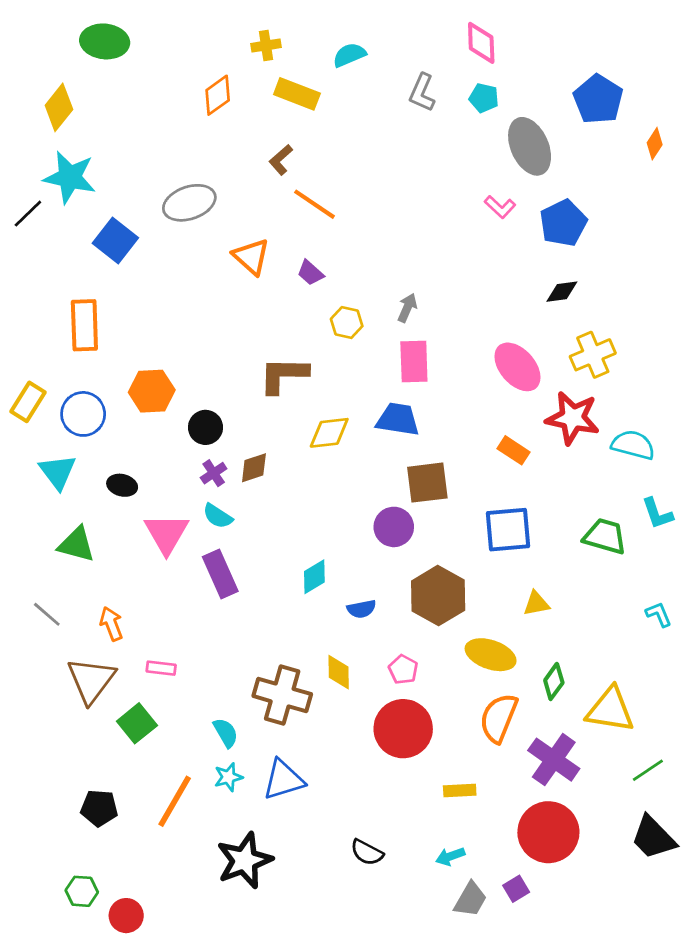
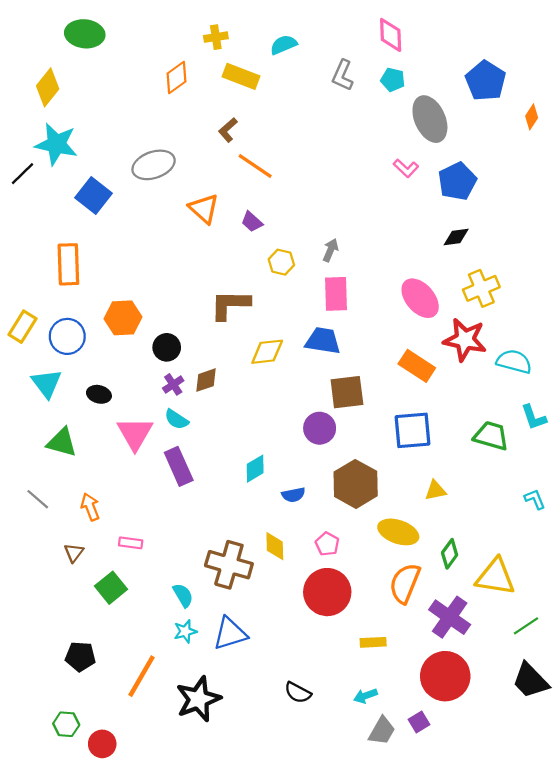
orange rectangle: (513, 450) -> (417, 366), size x1.4
brown triangle: (91, 680) -> (74, 553), size x0.5
orange line: (175, 801) -> (142, 676), moved

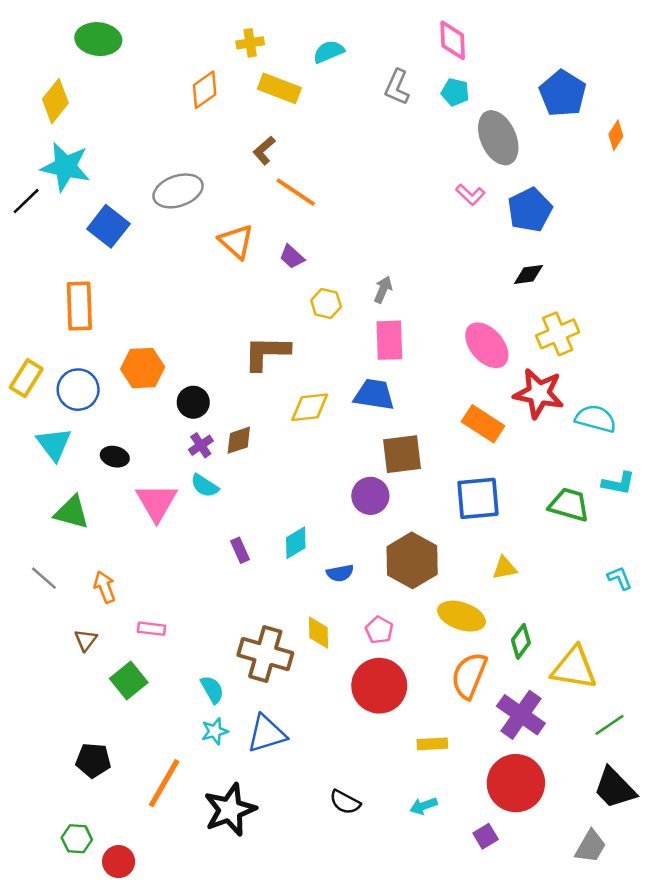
cyan L-shape: (534, 417) -> (618, 483), turned -60
purple rectangle: (179, 466) -> (240, 550), moved, size x0.6
gray trapezoid: (382, 731) -> (591, 846), moved

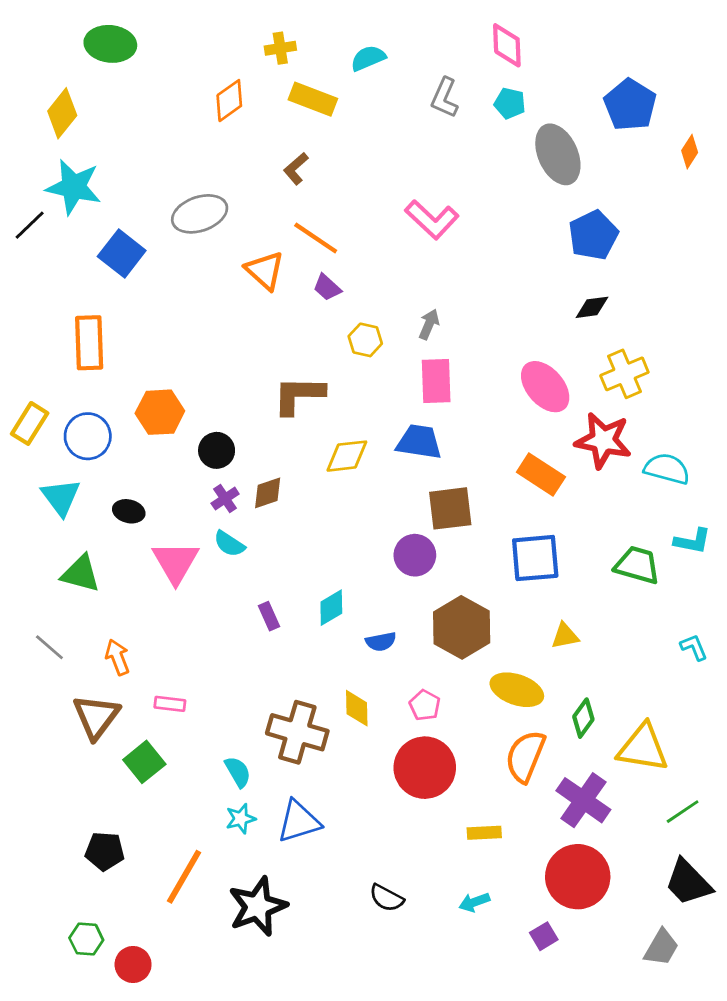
orange line: (296, 192) -> (316, 238), moved
pink L-shape: (470, 195) -> (432, 220), moved, size x1.6
brown triangle: (86, 640) -> (96, 717), size x1.8

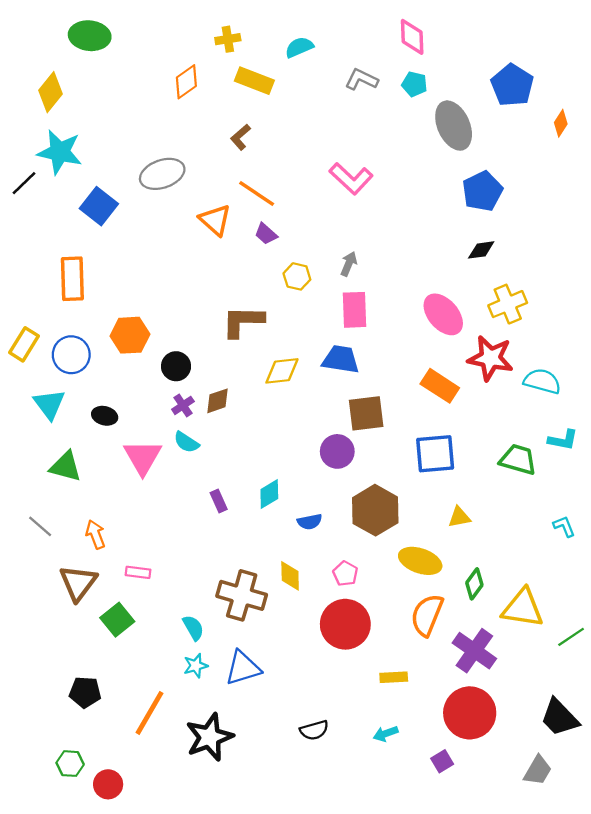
gray L-shape: (445, 98) -> (361, 79), turned 92
green line: (683, 812) -> (571, 637), moved
black semicircle: (387, 898) -> (314, 730), turned -44

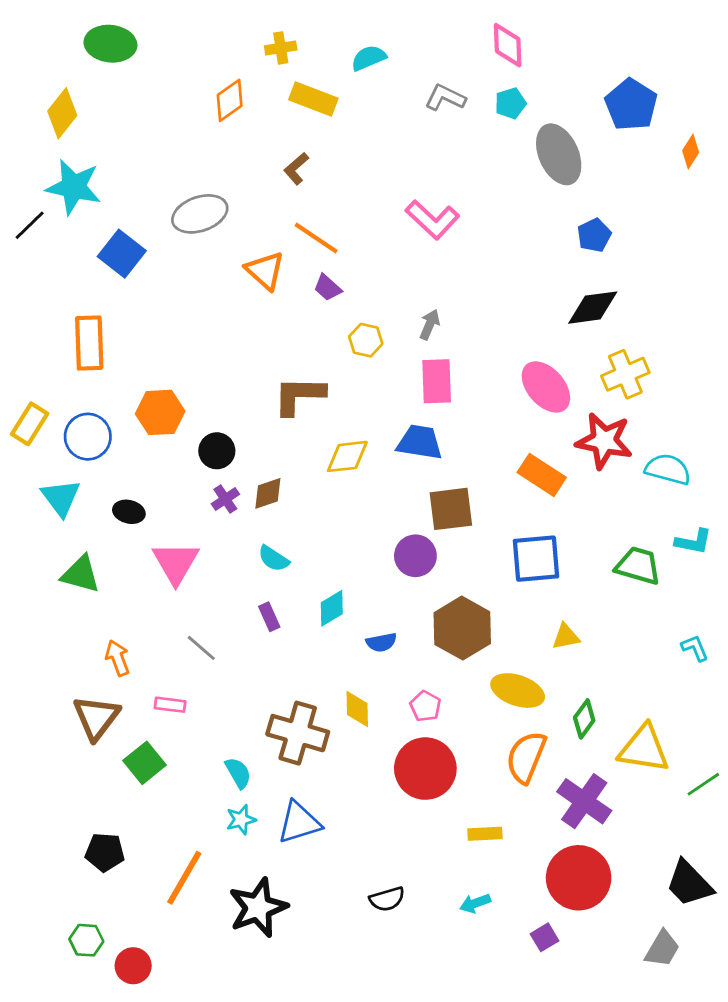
cyan pentagon: (414, 84) -> (510, 103), turned -30
blue pentagon: (482, 191) -> (594, 235), size x0.7
black diamond: (481, 250) -> (593, 308), size x1.5
cyan semicircle: (186, 442) -> (274, 559), moved
gray line: (40, 526) -> (201, 648), moved

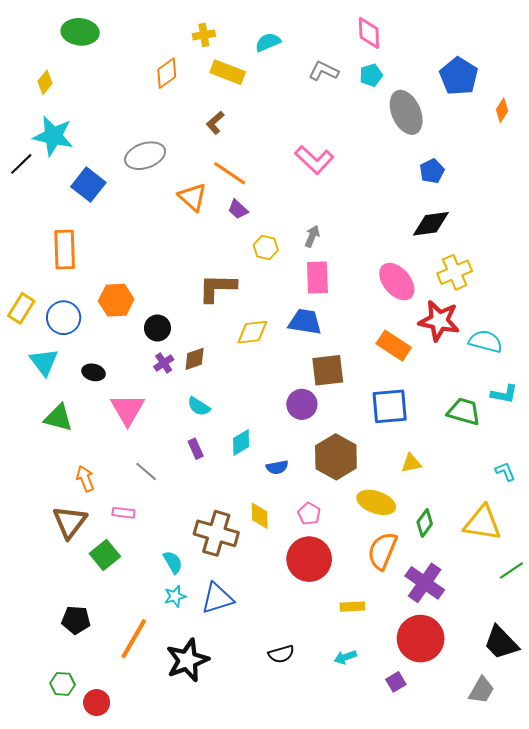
yellow diamond: (62, 113) -> (45, 82), size x0.7
yellow triangle: (644, 749) -> (482, 523), moved

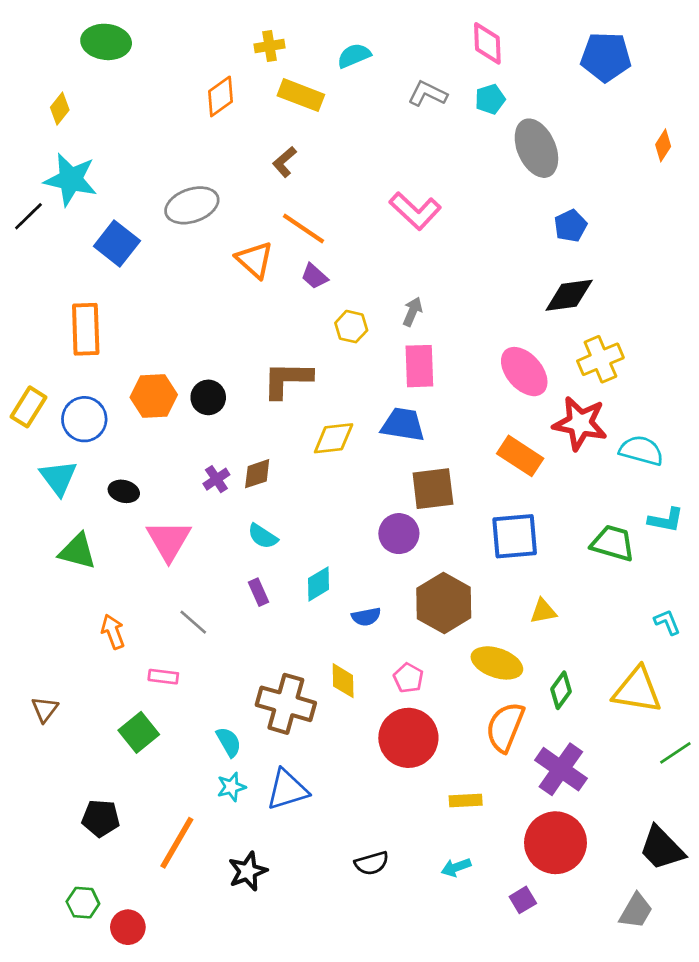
blue pentagon: (459, 76) -> (606, 57), moved, turned -30
black circle: (157, 328) -> (208, 397), moved
brown triangle: (70, 522) -> (45, 709), moved, size x0.6
black star: (187, 660) -> (248, 871), size x0.7

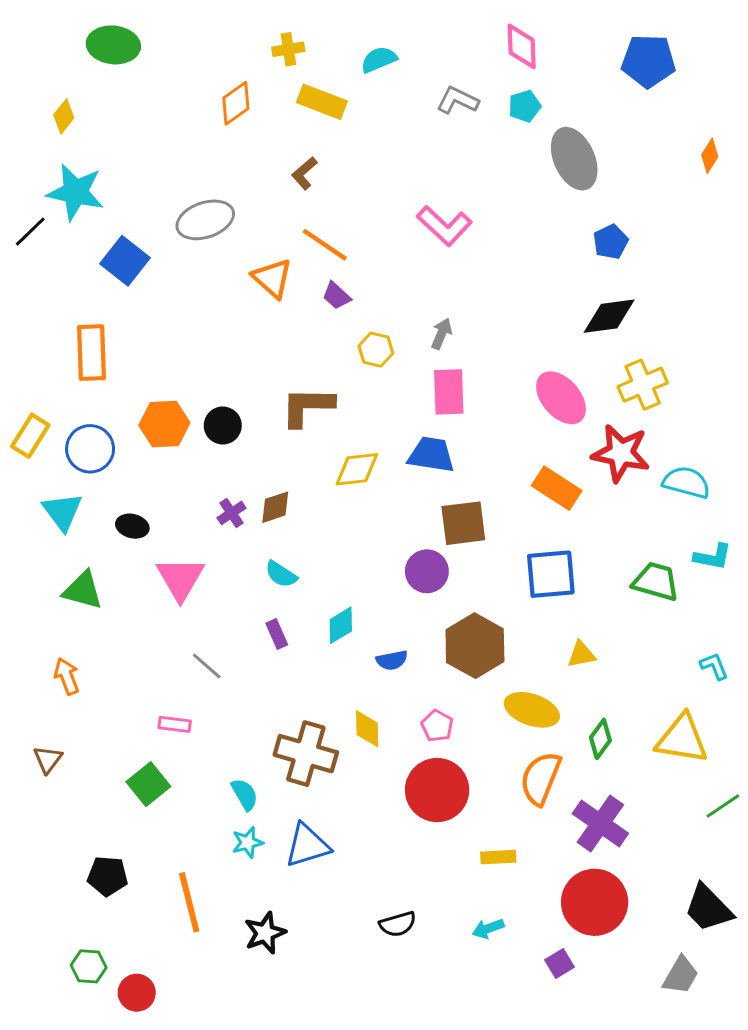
orange arrow: (113, 632) -> (67, 676), moved
orange line: (177, 843) -> (189, 902), turned -44

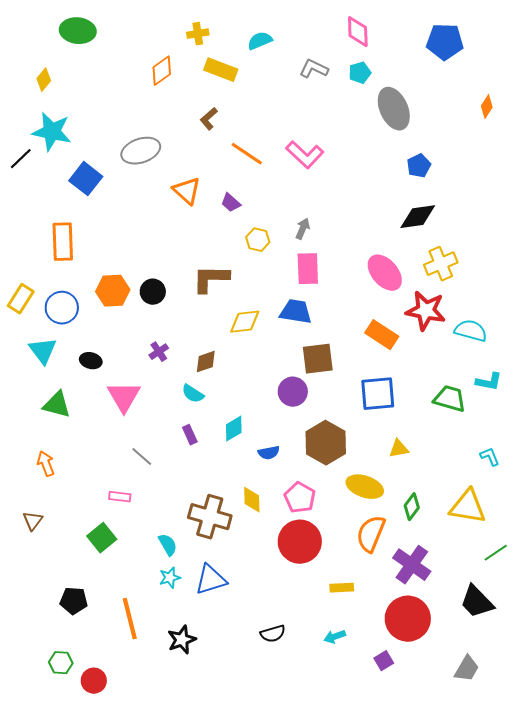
orange line: (325, 245) -> (247, 154), moved
brown diamond: (275, 507) -> (206, 362), moved
pink pentagon: (437, 726) -> (300, 498), size x1.4
black trapezoid: (708, 908) -> (477, 602), moved

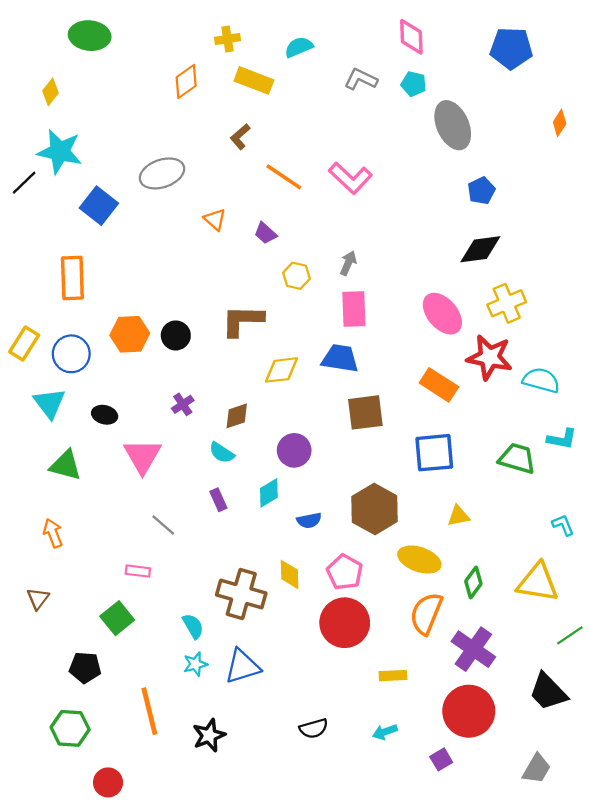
cyan pentagon: (360, 73) -> (414, 84), turned 30
orange triangle: (187, 191) -> (215, 219), size x0.7
purple circle: (293, 392) -> (294, 450), moved
black pentagon: (74, 601) -> (85, 668), moved
green hexagon: (61, 663) -> (70, 728), moved, size x1.4

